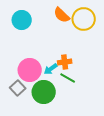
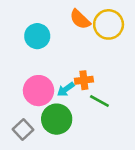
cyan circle: (22, 20) -> (37, 36), moved
green line: (68, 78) -> (99, 101), moved
gray square: (18, 88) -> (23, 129), moved

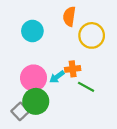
orange semicircle: (80, 19) -> (69, 16), turned 54
yellow circle: (109, 24) -> (92, 35), moved
green circle: (57, 119) -> (36, 101), moved

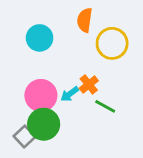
orange cross: (73, 69) -> (89, 84), turned -32

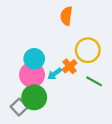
cyan circle: (40, 38) -> (34, 59), moved
yellow circle: (112, 43) -> (88, 50), moved
green line: (105, 106) -> (94, 81), moved

